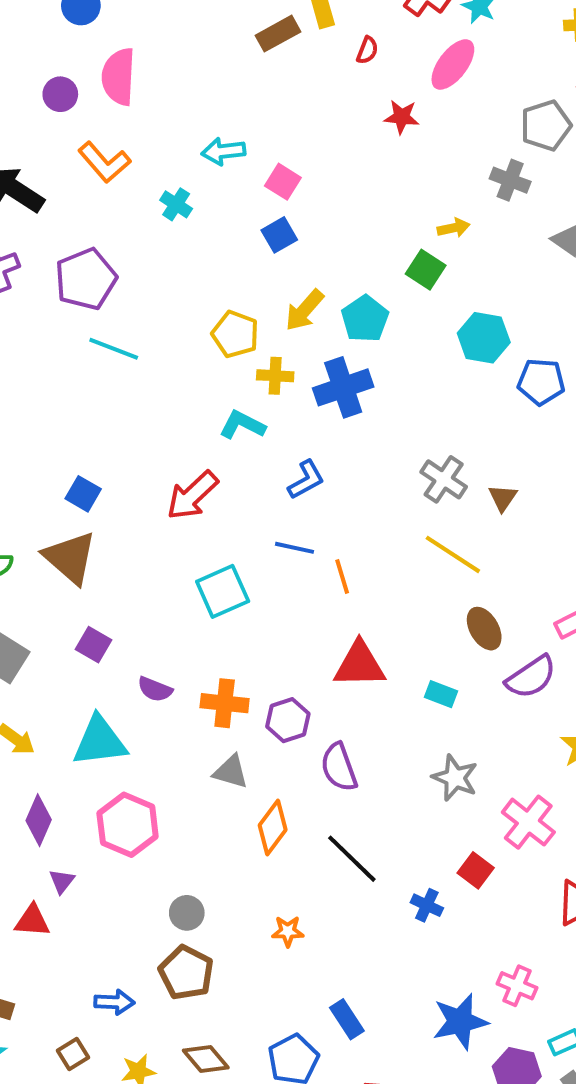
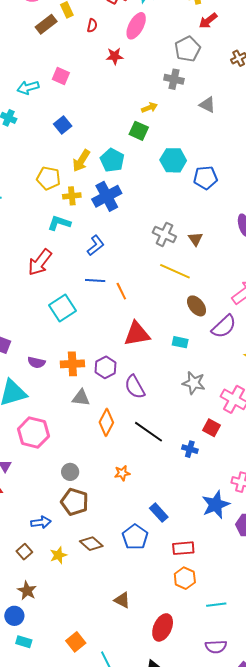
pink square: (283, 182) -> (61, 76), moved

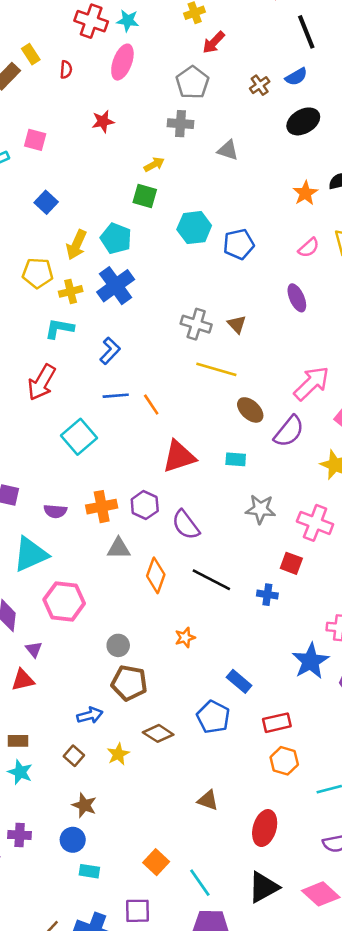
red star: (115, 56) -> (103, 121), moved

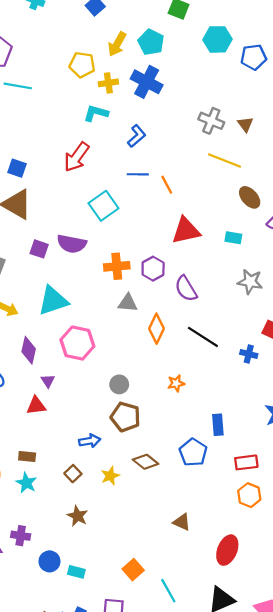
blue cross: (116, 286) -> (147, 82), turned -32
purple semicircle: (55, 511) -> (72, 244), moved, size x1.5
blue rectangle: (239, 681) -> (218, 425), turned 40
blue circle: (73, 840) -> (49, 561), moved

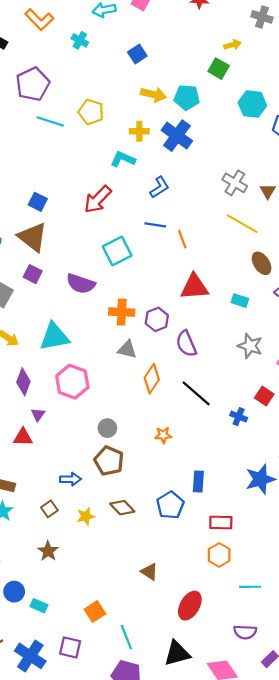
cyan pentagon: (151, 42) -> (187, 97), turned -30
yellow arrow: (117, 44) -> (153, 94), turned -115
yellow pentagon: (82, 65) -> (91, 112), moved
purple square: (39, 249) -> (33, 274), moved

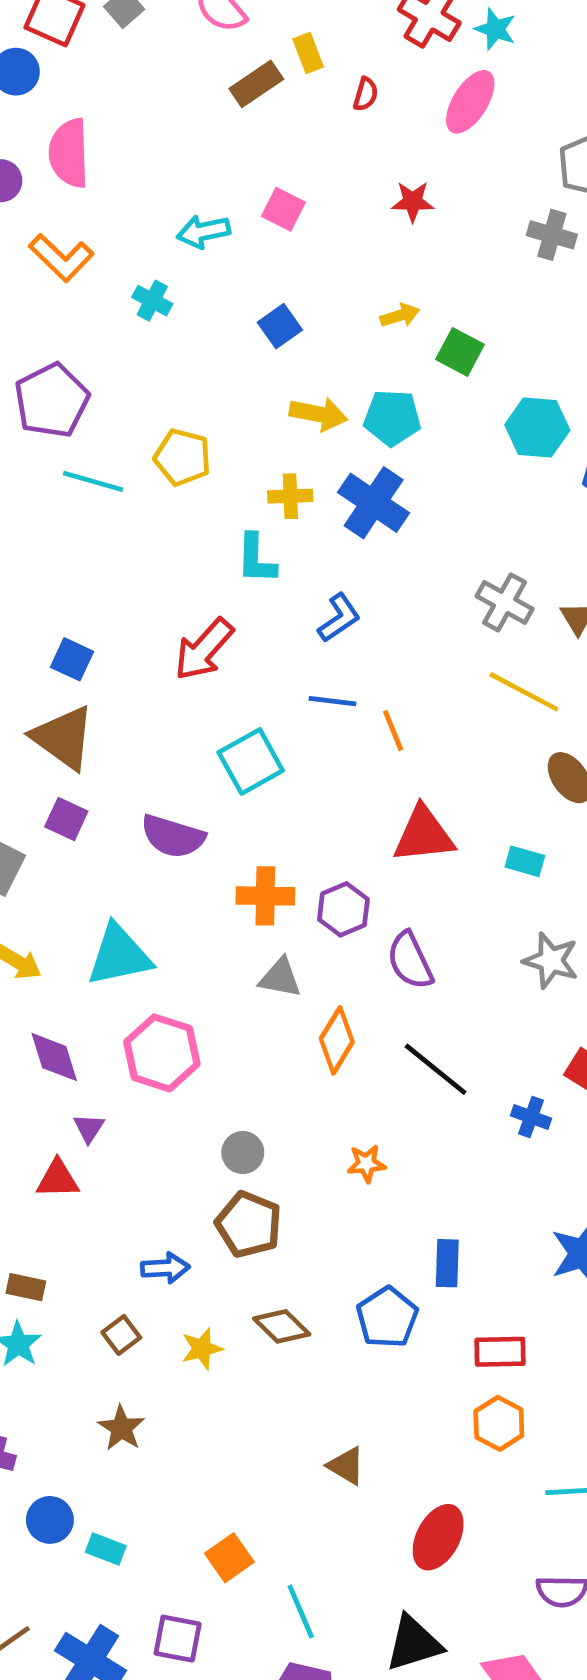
yellow arrow: (232, 45) -> (400, 315), moved
cyan L-shape: (123, 159) -> (256, 559), turned -110
purple diamond: (23, 382) -> (54, 1057), turned -36

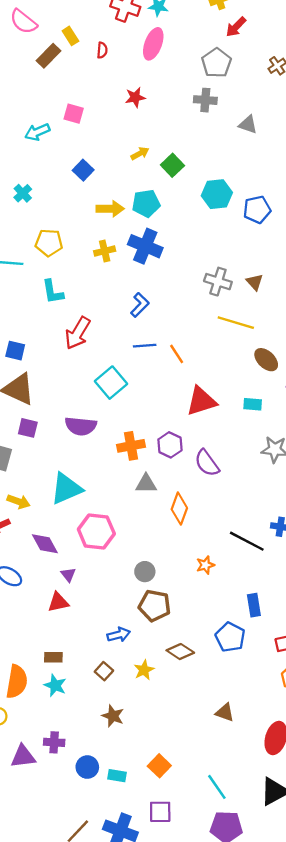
cyan cross: (152, 301) -> (23, 193), moved, turned 30
green square: (460, 352) -> (172, 165), turned 30
cyan L-shape: (256, 559) -> (53, 292), moved
black line: (436, 1069) -> (247, 541), moved
orange square: (229, 1558) -> (159, 766), moved

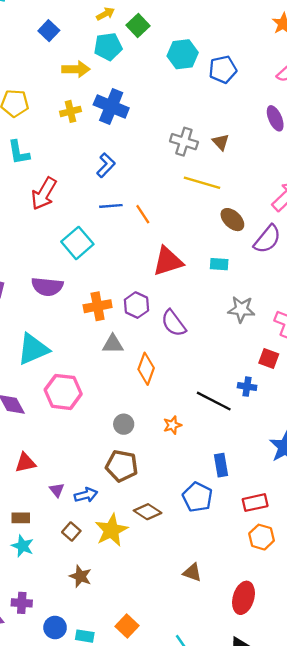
cyan pentagon: (146, 203) -> (108, 47), moved
gray circle: (145, 572) -> (124, 424), moved
purple triangle: (68, 575) -> (57, 490), moved
yellow star: (144, 670) -> (111, 530), size x1.6

